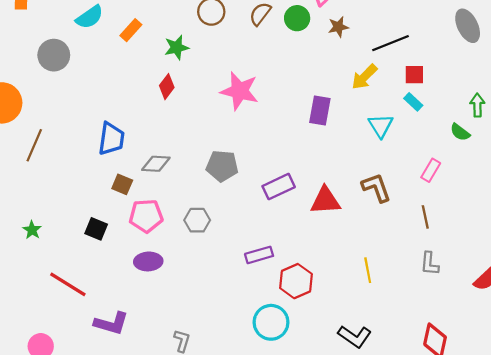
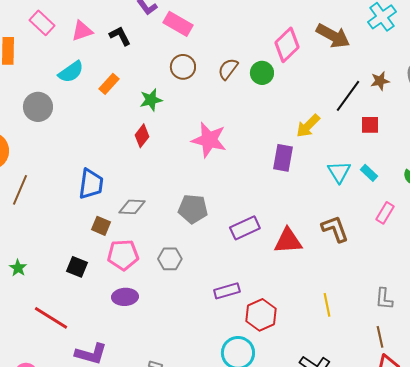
brown star: (338, 27) -> (380, 81), moved
black line: (390, 43) -> (348, 96), turned -32
yellow arrow: (364, 77) -> (308, 126), moved
cyan rectangle: (413, 102) -> (369, 173), moved
brown line: (425, 217) -> (380, 337), moved

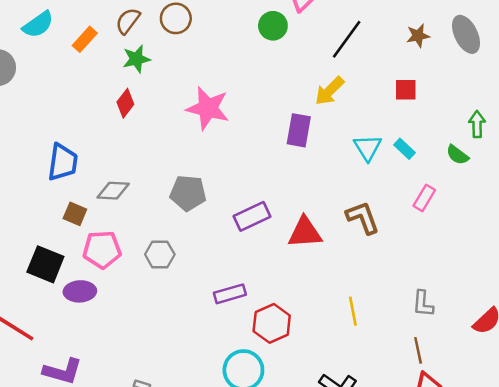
brown semicircle: (228, 69) -> (128, 21), moved
black line: (348, 96) -> (347, 39), moved
black square: (77, 267) -> (45, 264), size x1.4
purple ellipse: (125, 297) -> (80, 291), moved

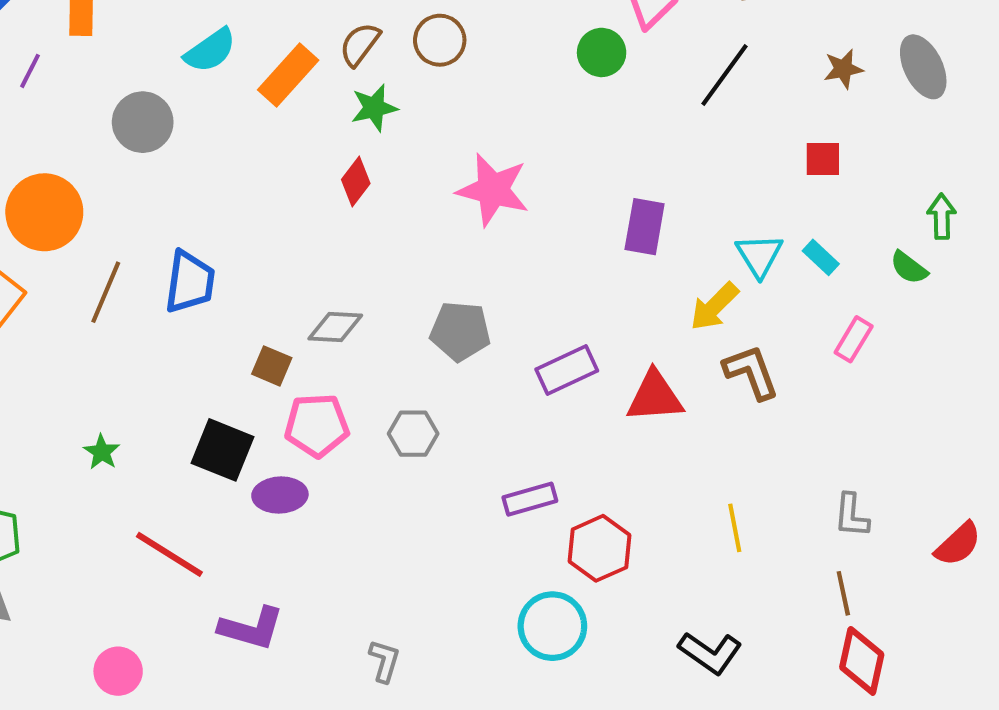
orange rectangle: (85, 39) -> (288, 75), size x1.4
yellow arrow: (330, 91) -> (714, 307), moved
blue trapezoid: (63, 162) -> (190, 282), moved

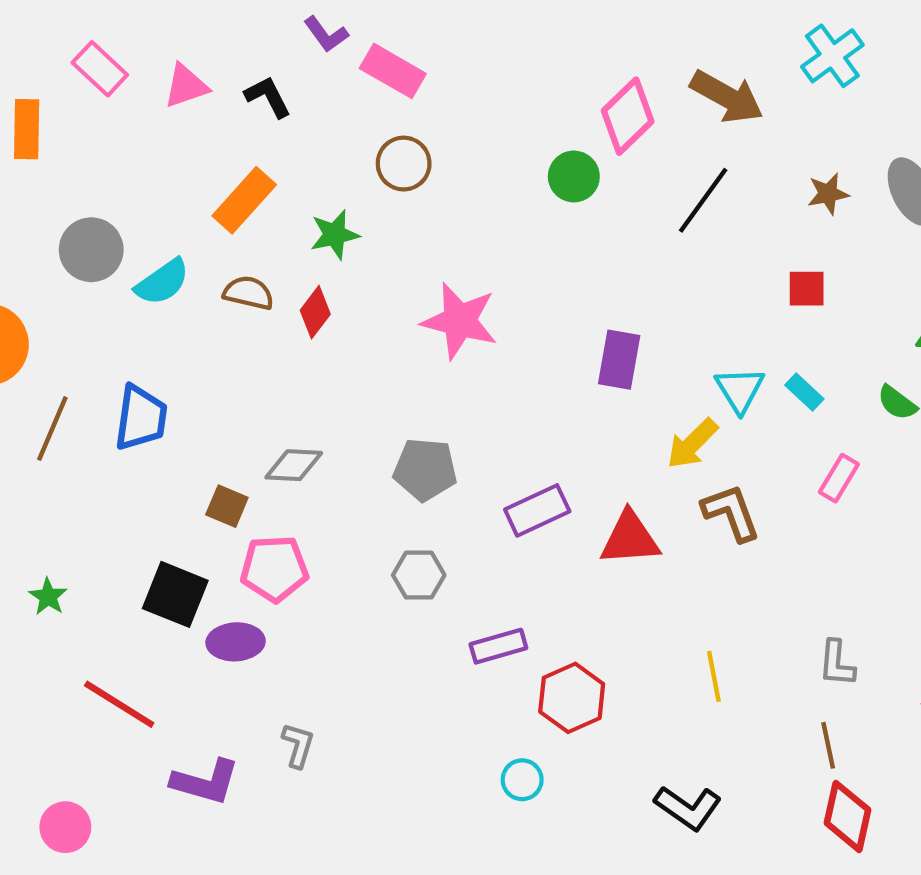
brown semicircle: (360, 44) -> (248, 293), moved, turned 66
cyan semicircle: (210, 50) -> (162, 282), moved
gray hexagon: (413, 434) -> (419, 575), moved
cyan circle: (552, 626) -> (522, 780), size x0.6
gray L-shape: (384, 661) -> (298, 745), moved

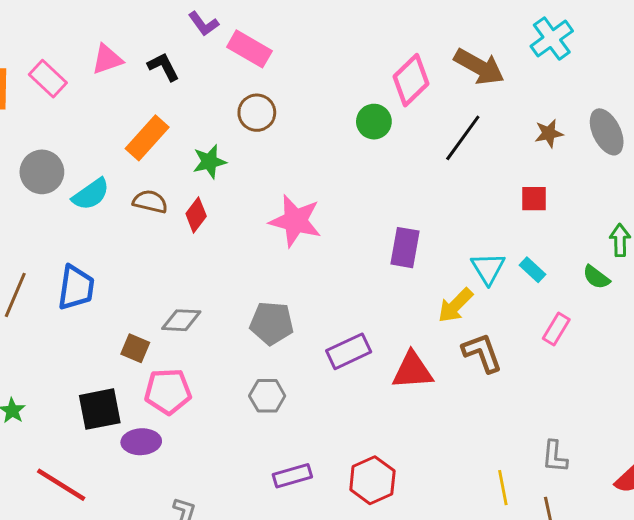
pink rectangle: (100, 69) -> (48, 79), moved
black square: (175, 594) -> (100, 409), turned -33
purple rectangle: (498, 646) -> (292, 476), moved
yellow line: (714, 676) -> (503, 488), moved

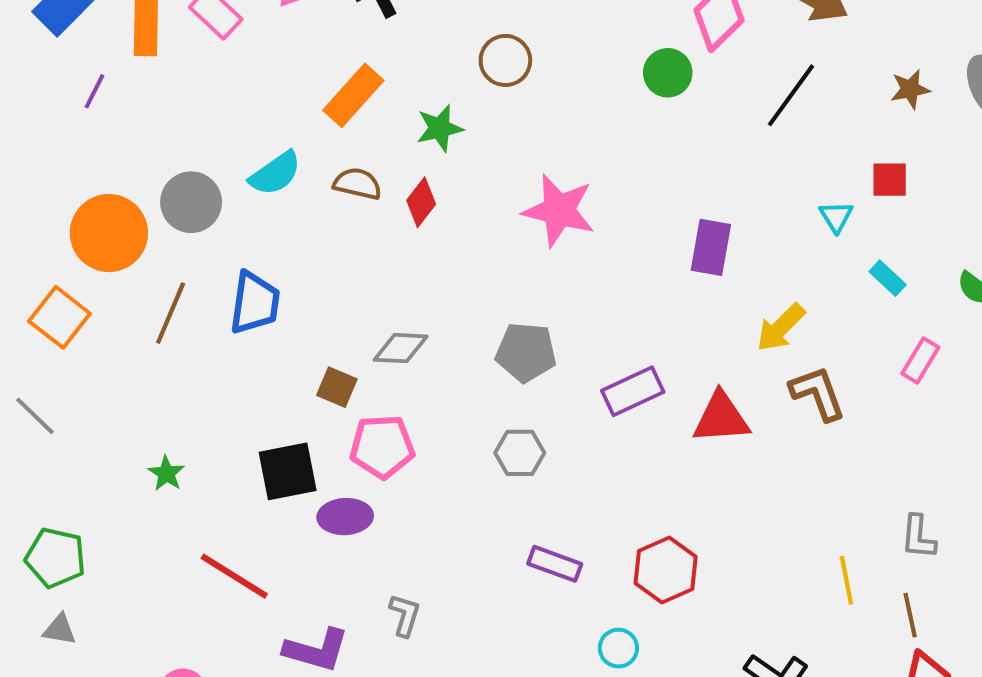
gray circle: (42, 172) -> (191, 202), moved
cyan triangle: (488, 268) -> (836, 217), moved, size x0.7
purple rectangle: (292, 476) -> (555, 564), turned 36

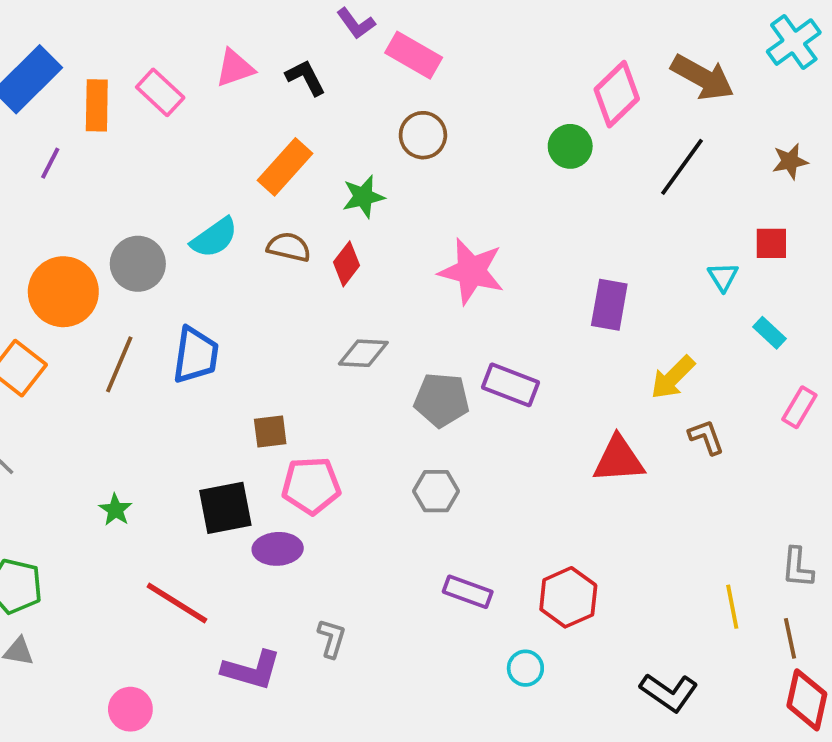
gray diamond: (401, 348) -> (363, 353), moved
brown square: (337, 387) -> (270, 431), turned -30
purple rectangle: (633, 391) -> (511, 385), moved, turned 46
brown L-shape: (818, 393) -> (706, 437), size x0.7

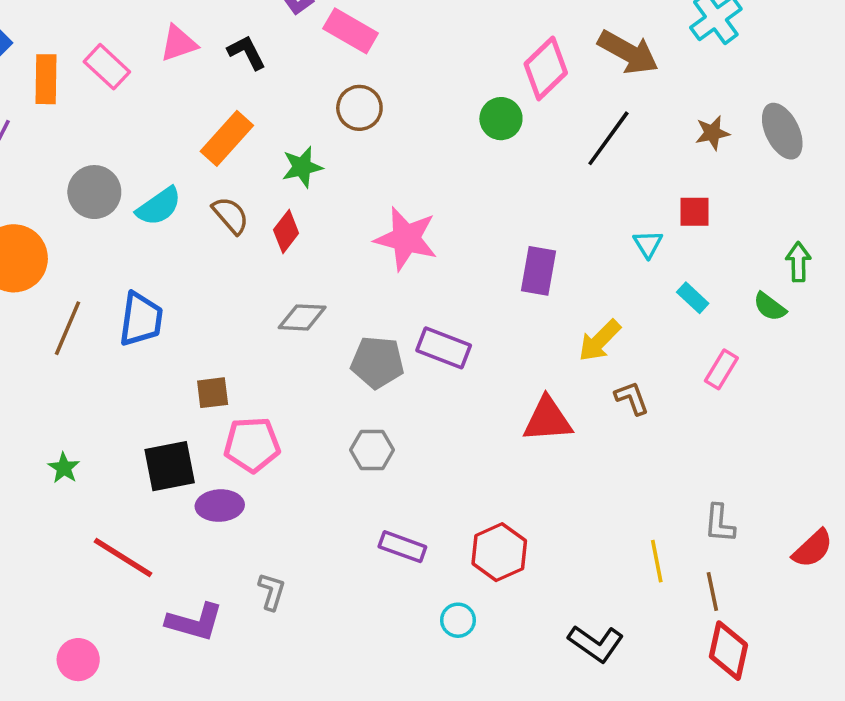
brown semicircle: (289, 247) -> (230, 215), turned 36
gray circle: (138, 264) -> (94, 192), moved

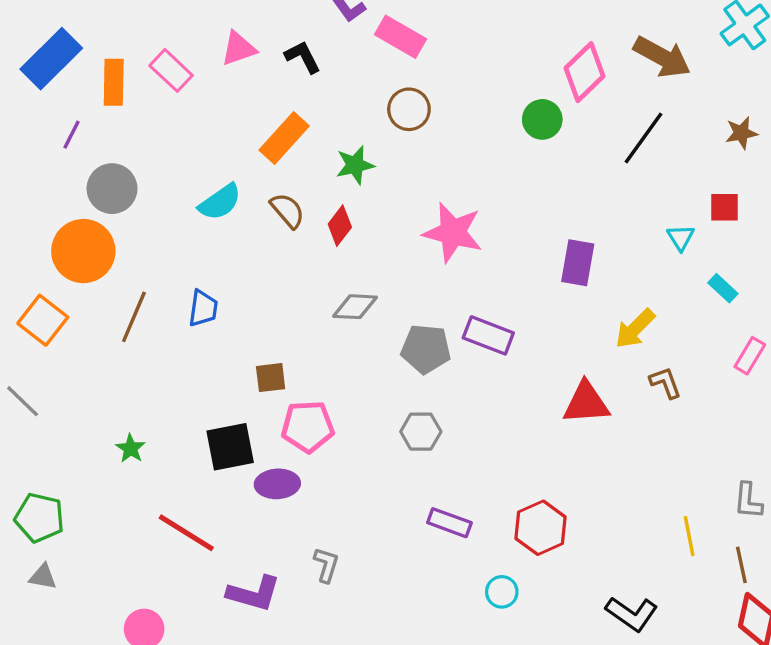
gray circle: (94, 192) -> (112, 189), moved
blue trapezoid: (141, 319) -> (203, 308), size x0.7

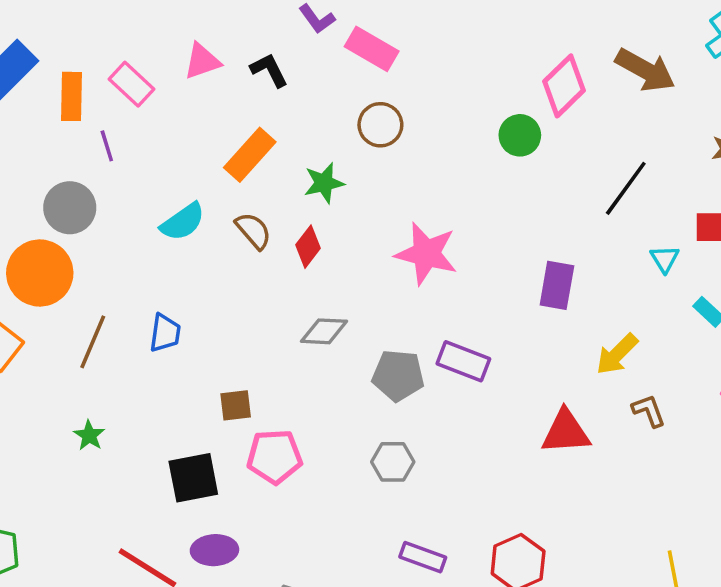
purple line: (72, 135) -> (107, 146), moved, turned -44
black line: (644, 138) -> (626, 188), moved
green star: (131, 448) -> (89, 435), moved
purple ellipse: (277, 484) -> (214, 550), moved

